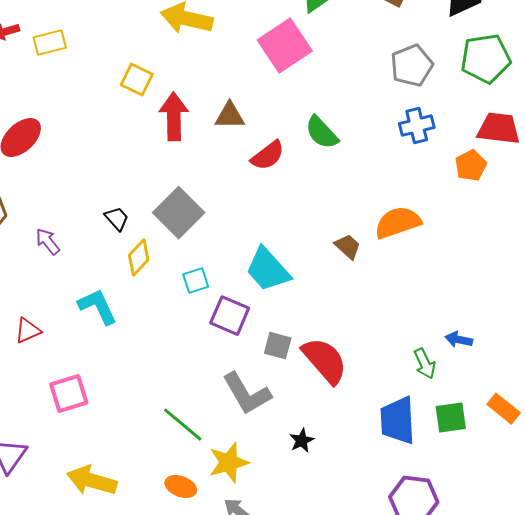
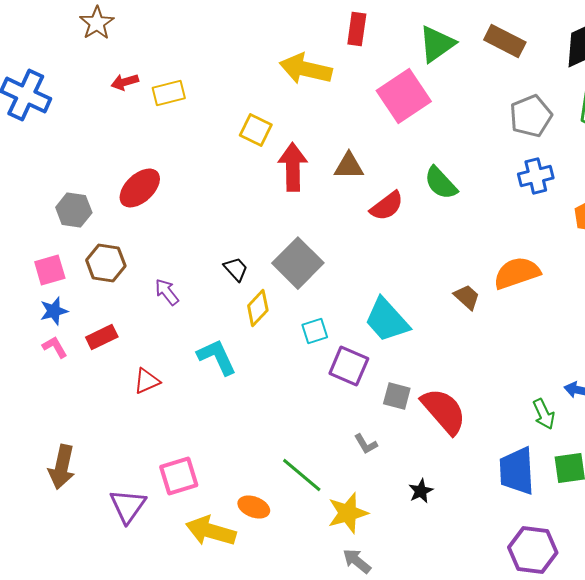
pink square: (69, 394) -> (179, 476), moved
gray L-shape: (247, 394) -> (366, 444), size x0.5
orange ellipse: (181, 487) -> (254, 507), moved

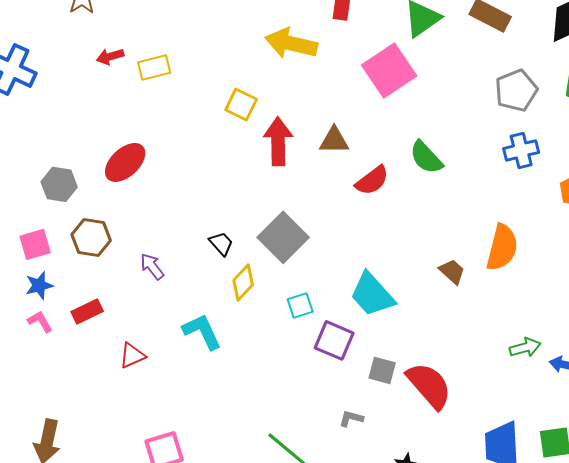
orange semicircle: (517, 273) -> (502, 247), turned 123
green arrow: (544, 414) -> (525, 347), moved, turned -80
gray L-shape: (366, 444) -> (351, 418), turned 135

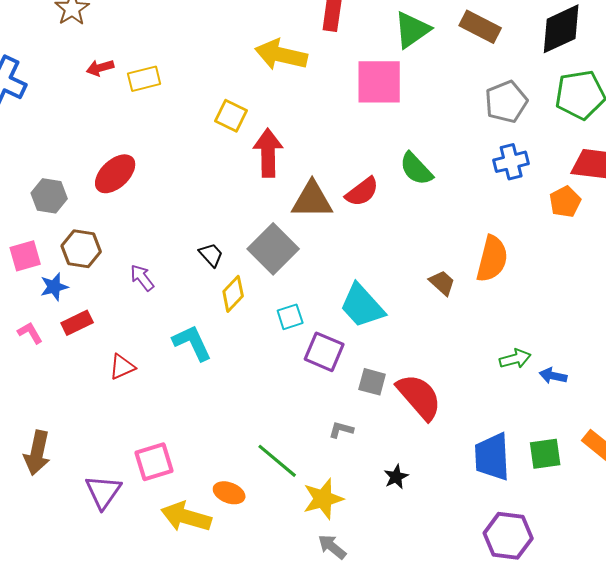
pink square: (389, 70) -> (379, 82), turned 34
brown triangle: (334, 140) -> (312, 200), moved, size x1.4
blue star: (39, 285) -> (54, 287), moved

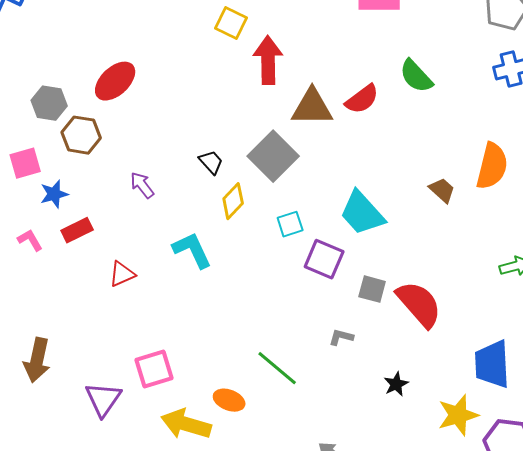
brown hexagon: (81, 249) -> (81, 135), moved
yellow star: (323, 499) -> (458, 415), moved

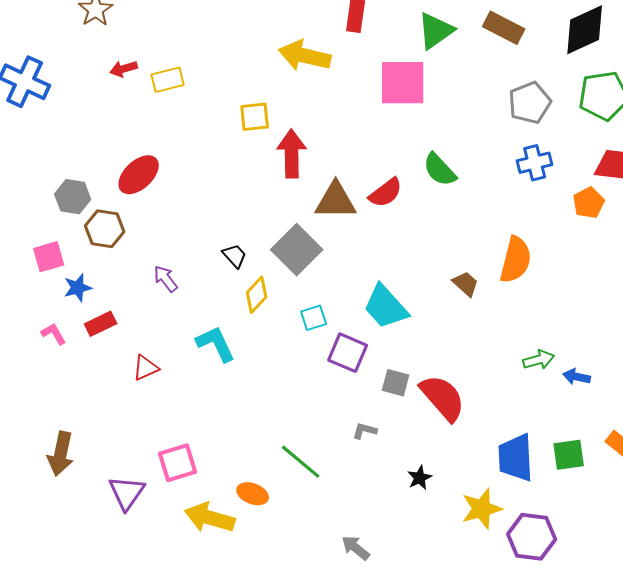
yellow square: (231, 23) -> (255, 117), turned -32

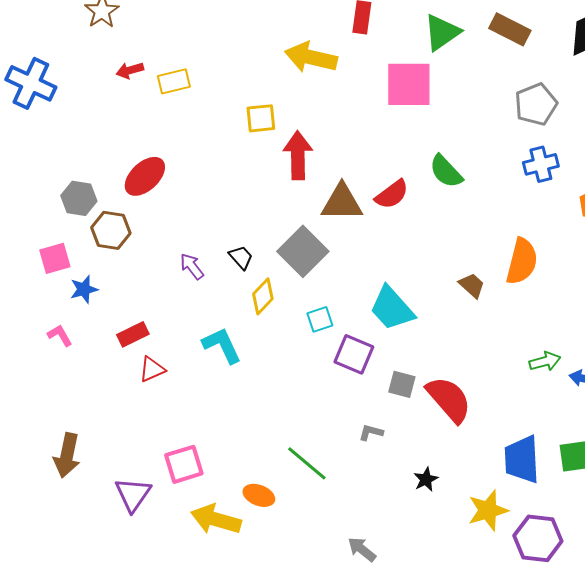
purple arrow: (166, 279) -> (192, 266), moved
red rectangle: (101, 324) -> (133, 334), moved

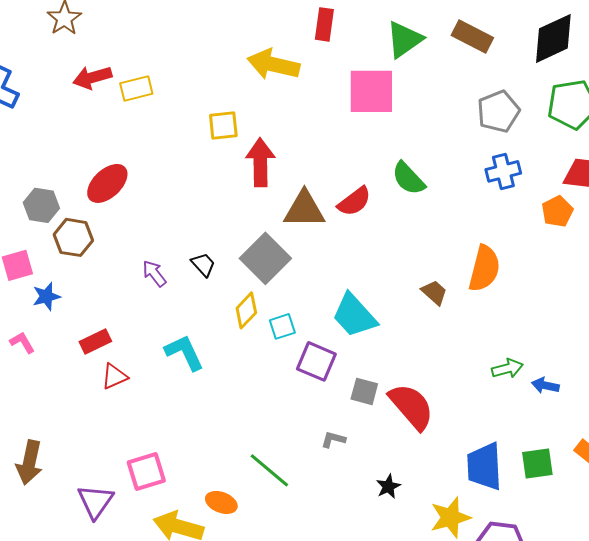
red arrow: (130, 70) -> (92, 77), size x1.4
yellow diamond: (263, 296) -> (246, 310), moved

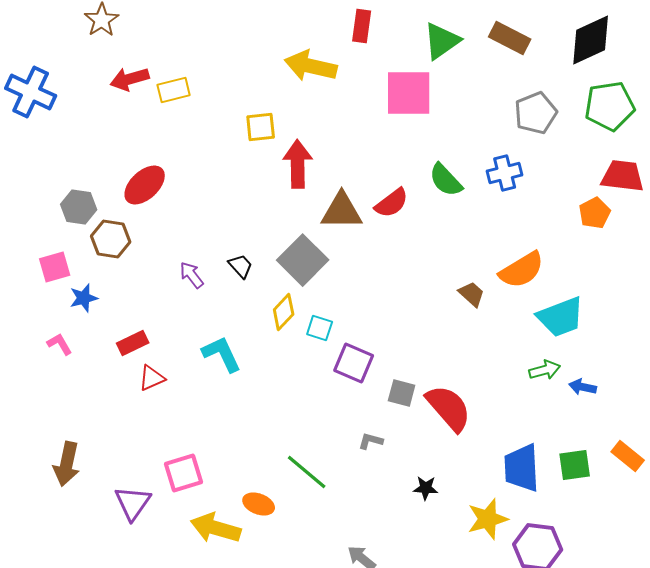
blue cross: (503, 171) -> (505, 173), moved
orange semicircle: (484, 268) -> (522, 270), turned 45
cyan trapezoid: (354, 315) -> (561, 317), moved, turned -69
cyan square: (282, 326) -> (320, 328), turned 36
black star: (388, 486) -> (426, 488), turned 30

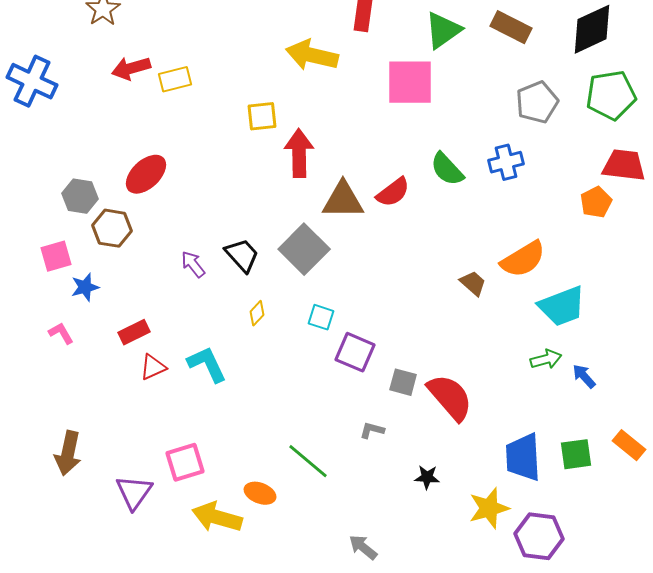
black trapezoid: (241, 266) -> (242, 255), size x1.4
yellow diamond: (284, 312) -> (257, 313), moved, size x0.7
cyan L-shape: (222, 354) -> (207, 364), moved
blue arrow: (583, 387) -> (584, 376), turned 36

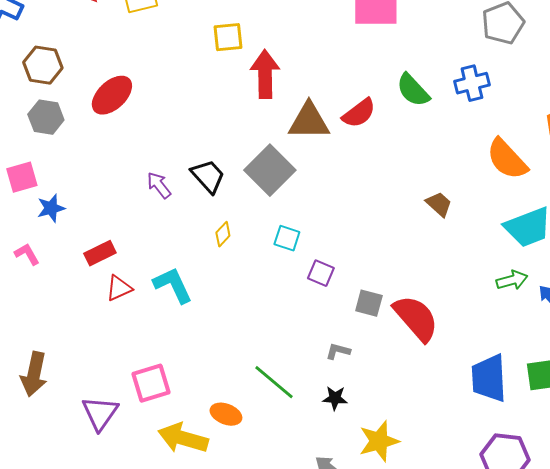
brown hexagon: (112, 228) -> (43, 65), moved
orange semicircle: (523, 259) -> (507, 159), moved, turned 78
purple square: (355, 352) -> (321, 273), size x0.7
black star: (427, 477) -> (335, 398), moved
yellow star: (489, 508) -> (379, 441), moved

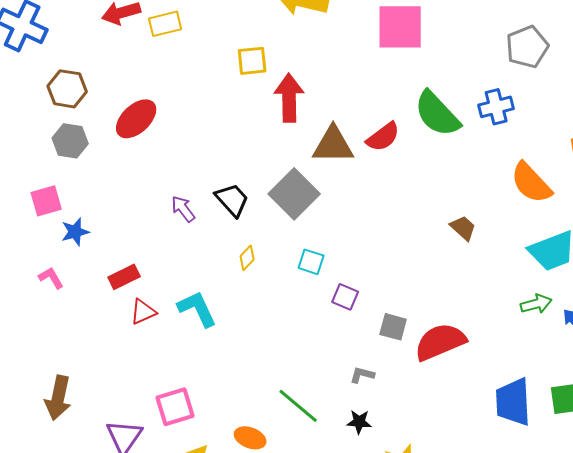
green semicircle: (413, 90) -> (437, 114), size x1.4
red semicircle: (416, 318) -> (440, 342), turned -72

